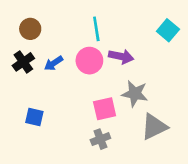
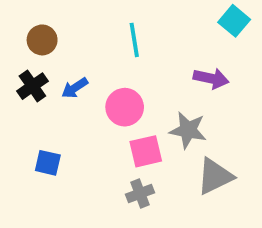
cyan square: (168, 30) -> (234, 21), moved
purple arrow: (121, 56) -> (211, 78), moved
pink circle: (89, 61) -> (125, 107), moved

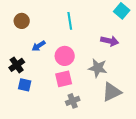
black cross: (32, 86) -> (17, 65), moved
pink square: (146, 151) -> (64, 79), moved

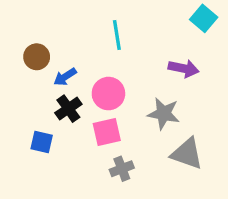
brown circle: (22, 21) -> (37, 57), moved
black cross: (17, 65) -> (68, 109), moved
gray triangle: (112, 92) -> (187, 154), turned 45

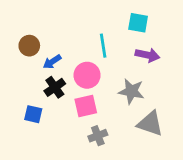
cyan square: (204, 18) -> (138, 23), moved, turned -30
cyan line: (117, 35) -> (103, 46), moved

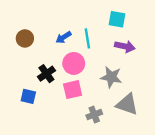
blue arrow: (52, 62) -> (64, 37), moved
gray cross: (98, 136) -> (94, 115), moved

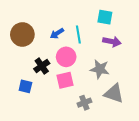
brown circle: (25, 38) -> (22, 34), size x1.5

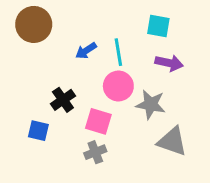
brown circle: (22, 34) -> (34, 24), moved
pink circle: (66, 57) -> (118, 86), moved
pink square: (65, 80) -> (98, 121), turned 30
gray cross: (84, 103) -> (95, 152), moved

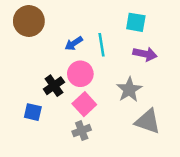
pink circle: (118, 86) -> (80, 74), moved
gray star: (151, 104) -> (129, 90), turned 30
pink square: (98, 121) -> (84, 104), turned 30

